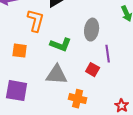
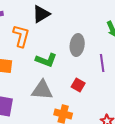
purple line: (108, 54) -> (102, 63), moved

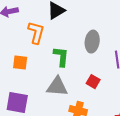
green L-shape: (46, 60) -> (61, 57), turned -105

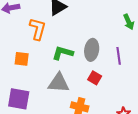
gray ellipse: (92, 42) -> (92, 50), moved
green L-shape: (61, 57) -> (63, 53), turned -80

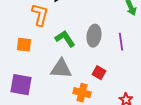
green L-shape: (63, 53) -> (65, 39), turned 40
red square: (95, 78) -> (99, 73), moved

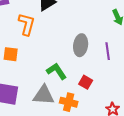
green L-shape: (65, 39) -> (57, 71), moved
gray triangle: (61, 69) -> (44, 95), moved

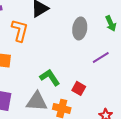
gray ellipse: (81, 45) -> (80, 28), moved
purple line: (108, 51) -> (101, 57), turned 66

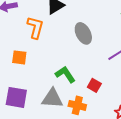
gray ellipse: (80, 28) -> (83, 33), moved, turned -35

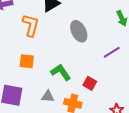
orange square: (19, 57) -> (27, 61), moved
gray triangle: (52, 98) -> (48, 96), size x0.6

